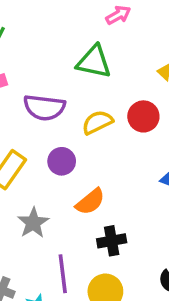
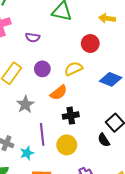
purple semicircle: (44, 107) -> (33, 37), size x0.6
yellow semicircle: (97, 122) -> (73, 69), moved

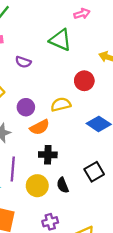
purple circle: (42, 69) -> (26, 107), moved
black semicircle: (104, 140) -> (63, 185), moved

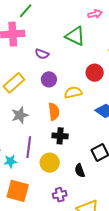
purple circle: (26, 107) -> (49, 79), moved
orange semicircle: (40, 127) -> (54, 112), turned -72
black semicircle: (63, 185) -> (80, 171), moved

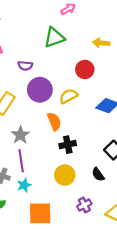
green triangle: (75, 36) -> (54, 38), turned -30
purple circle: (49, 79) -> (40, 90), size x1.5
purple line: (29, 147) -> (21, 161), moved

